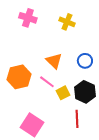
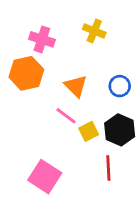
pink cross: (28, 18) -> (42, 39), moved
orange hexagon: (19, 77) -> (26, 73), moved

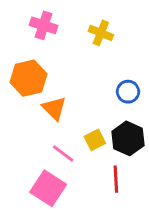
pink cross: (42, 39) -> (44, 25), moved
orange triangle: (76, 86) -> (54, 108), moved
pink line: (66, 116) -> (63, 154), moved

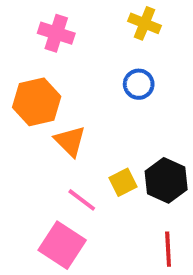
yellow cross: (101, 33) -> (145, 23), moved
blue circle: (128, 92) -> (139, 84), moved
red line: (116, 179) -> (168, 249), moved

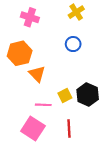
yellow cross: (145, 23) -> (76, 12), turned 35
pink line: (82, 200) -> (43, 105), turned -35
red line: (168, 249) -> (69, 128), moved

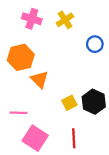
yellow cross: (76, 12) -> (65, 20), moved
blue circle: (73, 44) -> (95, 44), moved
pink line: (43, 105) -> (19, 113), moved

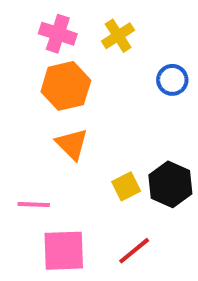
orange hexagon: (21, 57) -> (66, 86), moved
pink square: (35, 138) -> (64, 251), turned -35
red line: (74, 138) -> (134, 251), turned 54

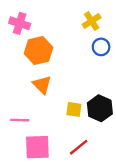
pink cross: (58, 34) -> (20, 23), moved
yellow cross: (118, 36) -> (92, 21), moved
yellow square: (126, 186) -> (74, 109), turned 35

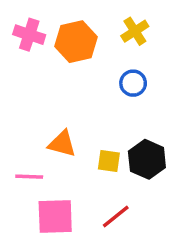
blue circle: (101, 47) -> (133, 83), moved
orange hexagon: (39, 50) -> (76, 42), moved
orange triangle: (42, 85) -> (62, 144), moved, turned -30

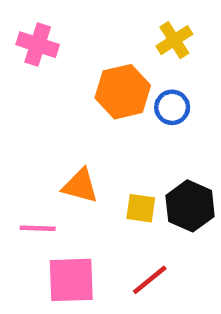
orange hexagon: (76, 42) -> (123, 92), moved

